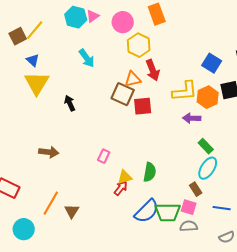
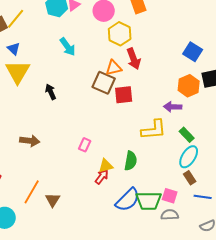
yellow L-shape: (185, 91) -> (154, 130), moved
brown rectangle: (196, 189) -> (190, 178), moved

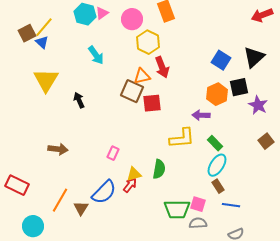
blue triangle: (14, 49) -> (42, 42), moved
blue semicircle: (128, 200) -> (104, 192), moved

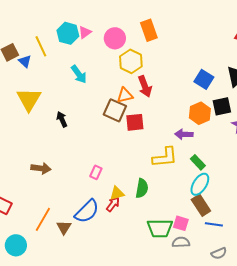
yellow line: (44, 27) -> (41, 46), moved, turned -65
brown rectangle: (218, 186) -> (201, 205), size x1.5

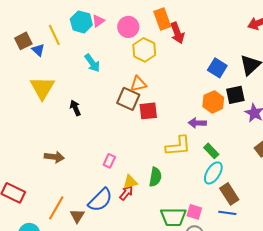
red arrow: (145, 86) -> (177, 33), moved
brown rectangle: (201, 205) -> (229, 194), moved

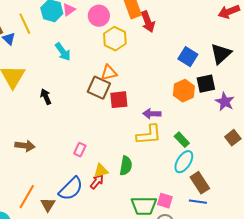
purple arrow: (197, 123) -> (152, 114), moved

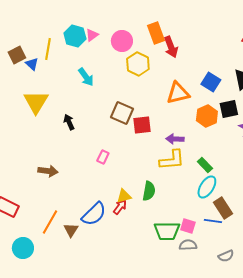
yellow line: (25, 24) -> (48, 49), turned 35
orange triangle: (109, 73) -> (178, 93), moved, size x1.4
pink rectangle: (80, 150) -> (103, 157), moved
blue line: (198, 202) -> (213, 221), moved

